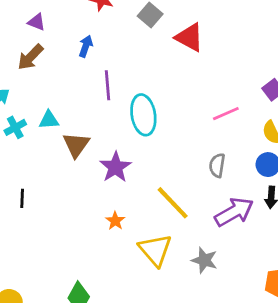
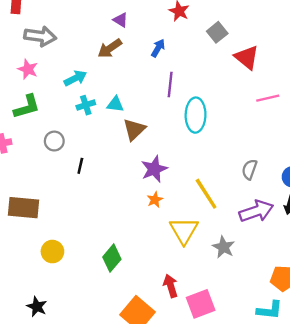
pink line: (226, 114) -> (268, 98), moved
purple star: (115, 167) -> (154, 169), moved

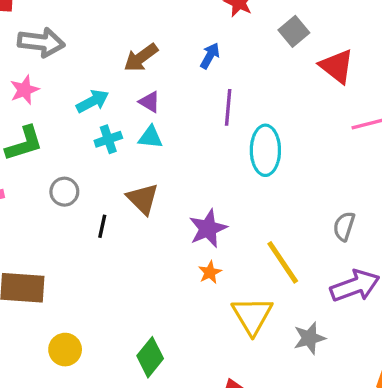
purple triangle: (121, 20) -> (150, 102), moved
pink star: (28, 69) -> (24, 90), turned 30
brown triangle: (134, 129) -> (143, 199), moved, turned -30
gray star: (224, 247) -> (309, 338), turned 30

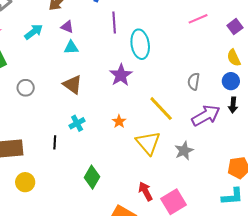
cyan cross: (108, 139) -> (77, 123), moved
black line: (102, 226) -> (55, 142), moved
purple star: (208, 229) -> (121, 75), moved
yellow circle: (65, 350) -> (25, 182), moved

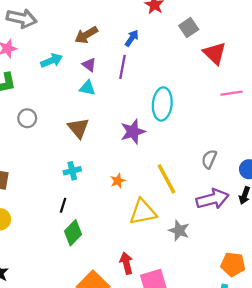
purple line: (114, 22) -> (122, 67), moved
black line: (55, 142) -> (63, 205), moved
yellow triangle: (148, 143) -> (143, 212), turned 44
gray star: (184, 151) -> (179, 230), turned 30

